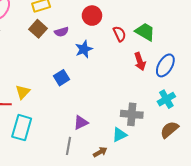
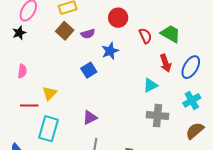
blue square: (61, 78) -> (89, 70), moved
purple triangle: (81, 123) -> (90, 118), moved
cyan triangle: (119, 135) -> (150, 85), moved

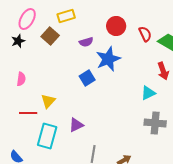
brown square: (65, 31) -> (50, 36), moved
red semicircle: (145, 36) -> (145, 34), moved
blue star: (110, 51) -> (108, 59), size x1.4
purple triangle: (90, 118) -> (76, 125), moved

